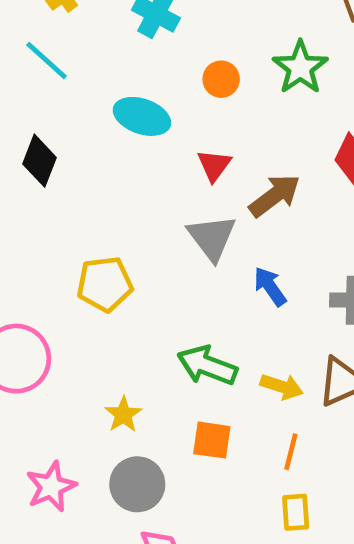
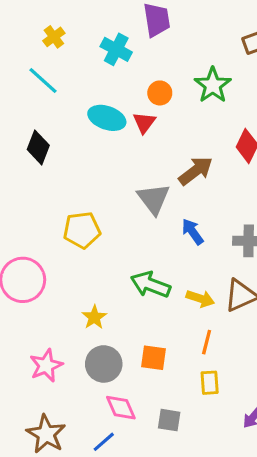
red triangle: (214, 165) -> (144, 123), moved
orange square: (212, 440) -> (154, 358), moved

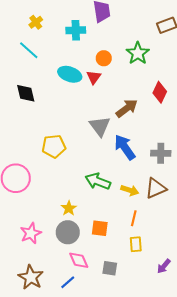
cyan cross: (116, 49) -> (76, 30), turned -30
black diamond: (38, 147) -> (26, 93), turned -35
blue arrow: (192, 232) -> (125, 147), size x1.5
yellow star: (94, 317) -> (69, 208), moved

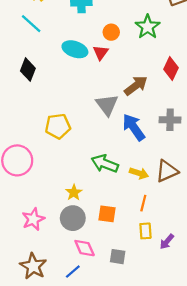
black diamond: (26, 93) -> (28, 70), turned 35
gray cross: (161, 153) -> (170, 120), moved
purple arrow: (164, 266) -> (167, 242), moved

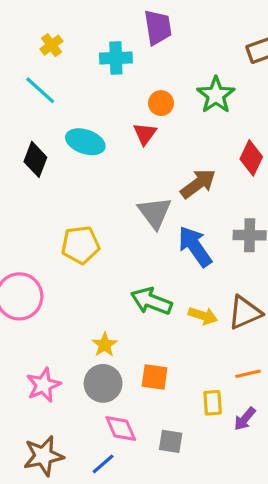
cyan ellipse: (75, 49) -> (85, 142), moved
orange line: (143, 203) -> (248, 374), moved, turned 63
brown star: (33, 266) -> (43, 456), turned 30

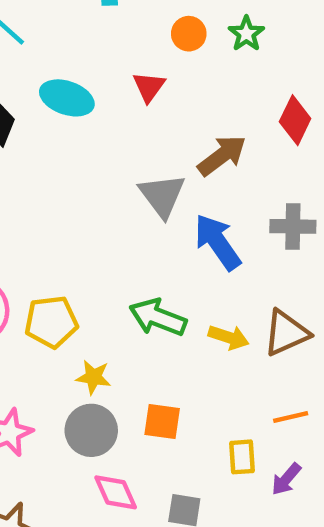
green star: (216, 95) -> (246, 34), size x0.7
orange circle: (161, 103) -> (189, 34), moved
yellow pentagon: (80, 245) -> (51, 322), moved
yellow star: (105, 345) -> (93, 377), turned -30

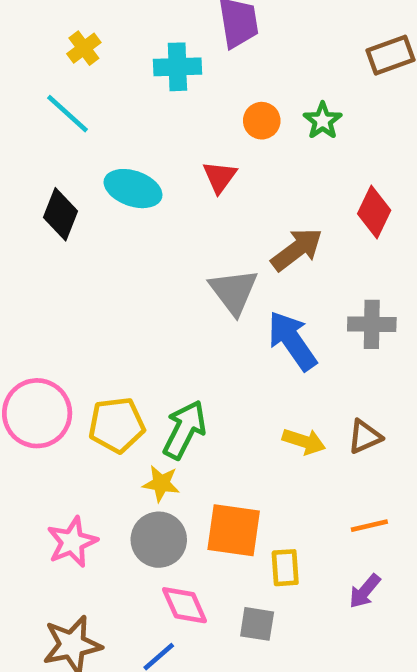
green arrow: (158, 317) -> (185, 430), moved, turned 96
brown triangle: (286, 333) -> (365, 437), size x0.7
orange square: (162, 421) -> (234, 530), size x1.4
yellow rectangle: (242, 457) -> (285, 568), moved

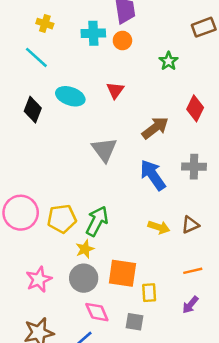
yellow cross: (84, 48) -> (45, 24), turned -35
orange circle: (262, 121) -> (122, 41), moved
gray triangle: (234, 292) -> (104, 150), moved
yellow star: (161, 483) -> (85, 249), turned -30

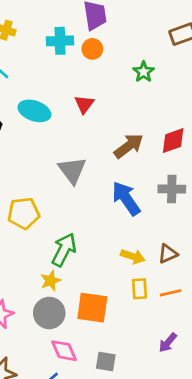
red diamond: (195, 108) -> (173, 141), moved, turned 45
yellow pentagon: (62, 219) -> (24, 213), moved
orange line: (193, 271) -> (170, 293), moved
yellow rectangle: (149, 293) -> (139, 289), moved

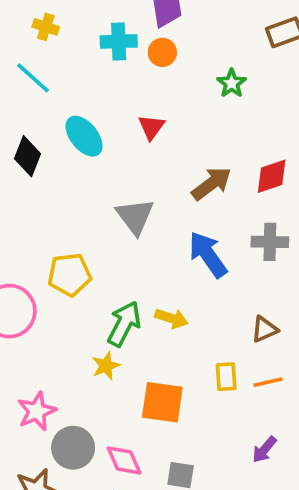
cyan ellipse: (34, 111) -> (84, 136), turned 32
yellow arrow: (133, 256) -> (171, 318), moved
gray circle: (49, 313) -> (73, 448), moved

